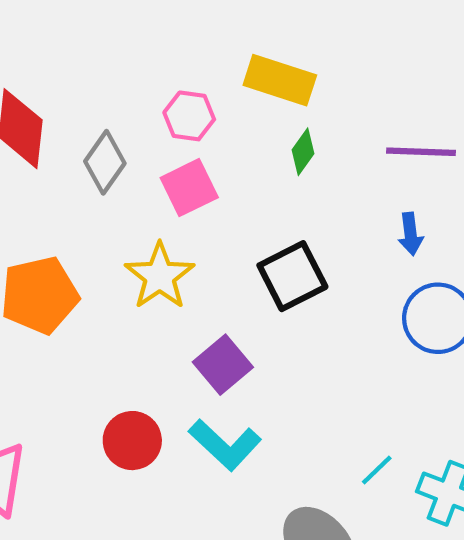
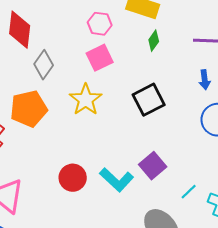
gray diamond: (105, 162) -> (44, 65), moved
purple square: (223, 365) -> (153, 166), moved

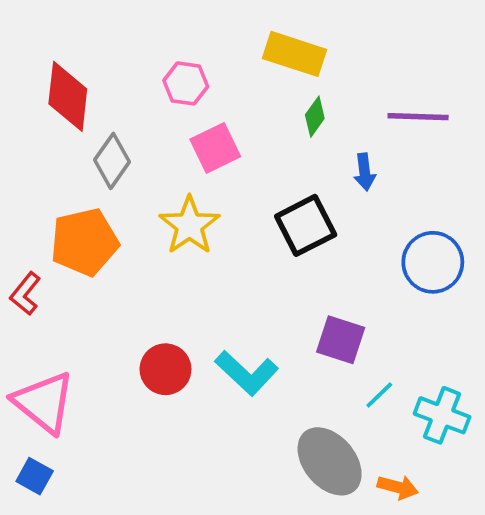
pink hexagon: (100, 24) -> (186, 83), moved
blue arrow: (205, 80) -> (365, 172), moved
purple square: (153, 166) -> (341, 340), moved, turned -32

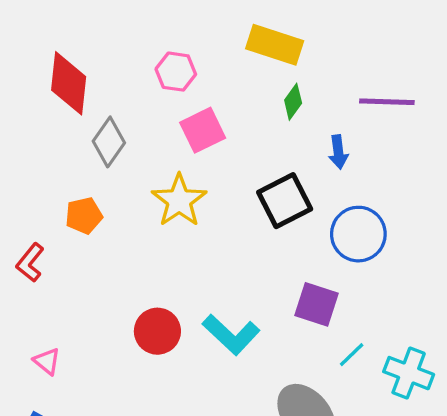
orange pentagon: (84, 242) -> (84, 216), size x0.6
blue circle: (433, 262) -> (358, 234), moved
pink triangle: (44, 402) -> (47, 361), size x0.5

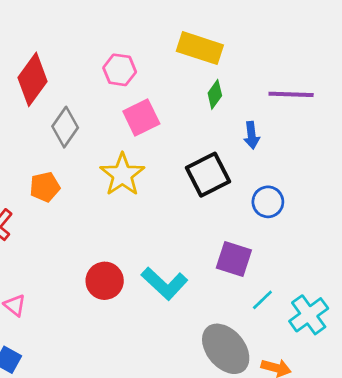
red diamond: (69, 83) -> (33, 79), turned 30
blue circle: (358, 234) -> (268, 202), size x0.7
cyan cross: (409, 373) -> (309, 315), turned 33

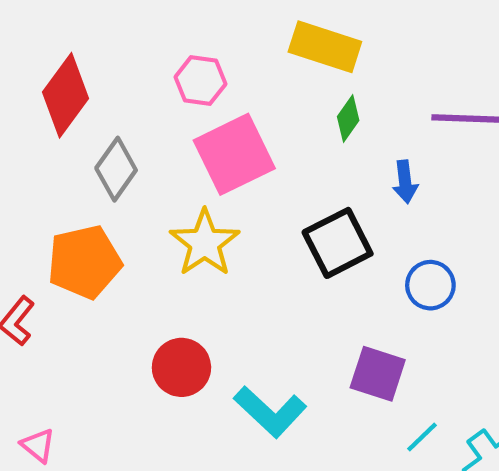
pink square: (141, 117) -> (234, 154), size x1.4
orange pentagon: (45, 187) -> (84, 262), size x1.6
red circle: (105, 281) -> (181, 367), moved

